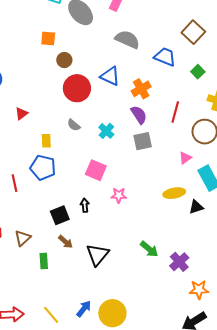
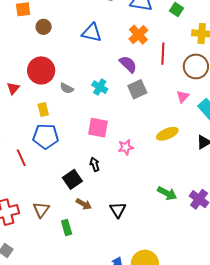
red circle: (77, 88) -> (41, 70), moved
orange cross: (141, 89) -> (138, 35), moved
yellow ellipse: (174, 193) -> (167, 134), moved
black triangle: (98, 255) -> (118, 210), size x0.7

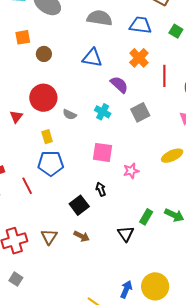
purple semicircle: (128, 64) -> (119, 85), moved
brown arrow: (84, 204) -> (81, 236), moved
green rectangle: (67, 227) -> (146, 217), moved, turned 49

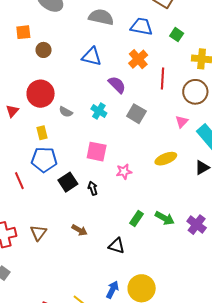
gray square: (140, 112) -> (136, 114), turned -36
black square: (79, 205) -> (68, 182), moved
black triangle: (126, 234) -> (117, 246), moved, turned -42
brown arrow: (81, 236) -> (79, 230), moved

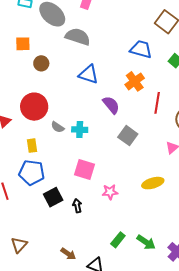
gray semicircle: (101, 17) -> (78, 37), moved
cyan cross: (99, 111) -> (80, 130), moved, turned -35
brown arrow: (79, 230) -> (68, 254), moved

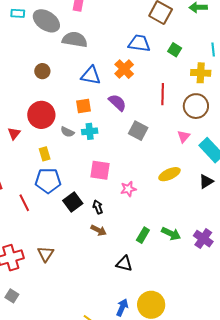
orange square: (23, 44) -> (83, 106), moved
orange cross: (135, 81) -> (124, 69), moved
brown arrow: (68, 254) -> (99, 230), moved

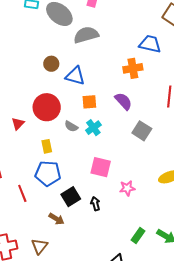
gray semicircle: (75, 40) -> (86, 35), turned -30
orange cross: (124, 69) -> (133, 68), turned 30
blue triangle: (91, 75) -> (75, 76), moved
cyan cross: (90, 131) -> (93, 128), turned -35
brown arrow: (99, 230) -> (56, 219), moved

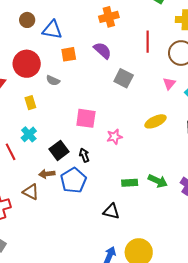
cyan cross: (93, 128) -> (29, 134), moved
blue pentagon: (48, 173) -> (73, 180), moved, turned -30
brown arrow: (56, 219) -> (47, 174), turned 147
green rectangle: (138, 235) -> (130, 183), turned 56
brown triangle: (40, 246) -> (31, 192), moved, turned -36

